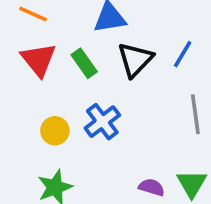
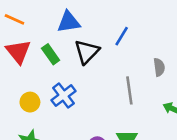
blue line: (183, 54) -> (122, 36), moved

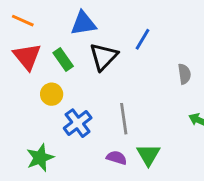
gray line: (129, 90) -> (124, 119), moved
blue cross: (64, 96) -> (78, 123), moved
yellow circle: (30, 102) -> (52, 94), moved

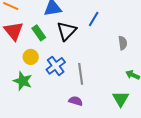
blue cross: (78, 123) -> (56, 66), moved
green triangle: (148, 155) -> (121, 99), moved
green star: (40, 158) -> (23, 81), moved, turned -30

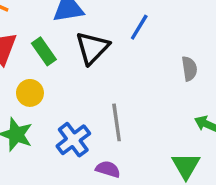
blue cross: (56, 66) -> (73, 140), moved

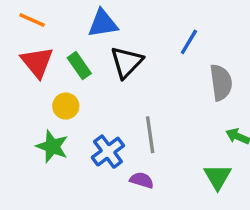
blue line: (139, 27) -> (189, 42), moved
gray semicircle: (189, 69) -> (221, 82), size x1.5

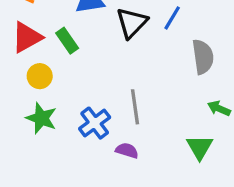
red triangle: (37, 62) -> (27, 37), turned 40
black triangle: (127, 62) -> (132, 23), moved
yellow circle: (66, 106) -> (40, 76), moved

